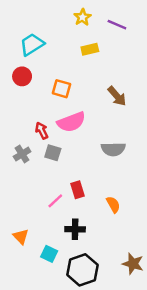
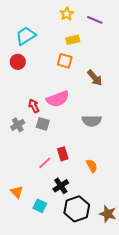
orange square: (61, 89) -> (65, 61), moved
black cross: (75, 229) -> (61, 186), turned -35
black hexagon: (82, 270) -> (77, 209), moved

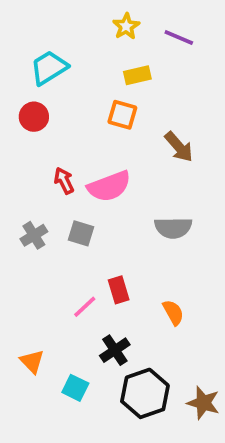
red arrow: (34, 106) -> (64, 181), moved

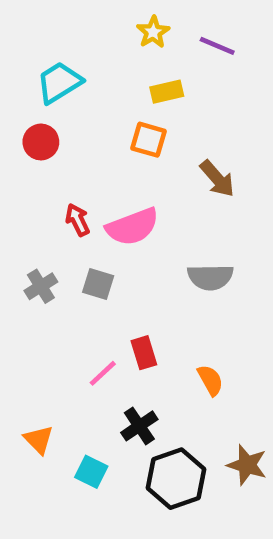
brown star: (203, 403) -> (247, 465), moved

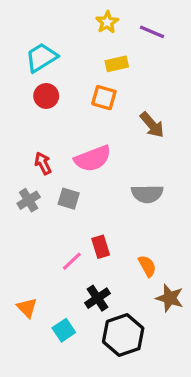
red circle: (41, 142) -> (46, 96), moved
red arrow: (78, 220) -> (43, 163), moved
brown star: (247, 465) -> (170, 298), moved
cyan square: (91, 472) -> (64, 330), turned 30

